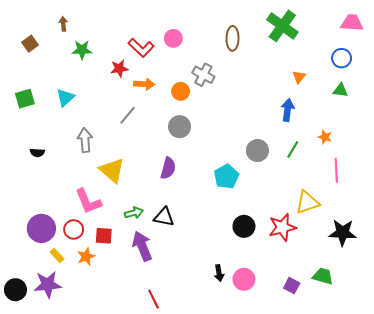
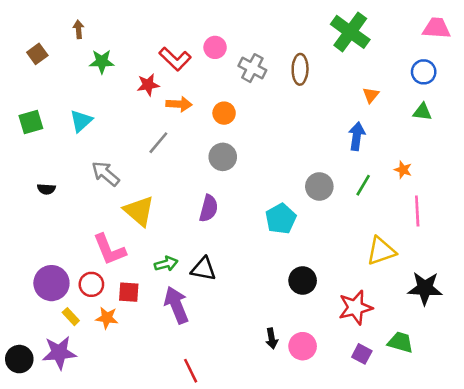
brown ellipse: (233, 38) -> (300, 69), moved
gray cross: (203, 75) -> (252, 68), moved
gray arrow: (85, 140) -> (106, 174), turned -45
red star: (282, 227) -> (355, 308), moved
orange star: (86, 256) -> (107, 318), turned 30

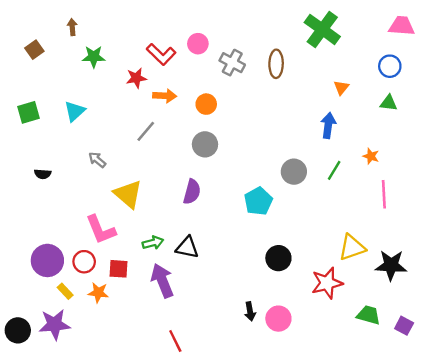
gray arrow: (106, 174) -> (97, 160), size x0.7
yellow triangle: (381, 251) -> (352, 247), moved
purple square: (362, 354) -> (404, 326), moved

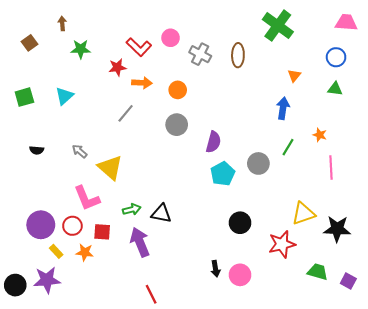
gray arrow: (97, 160) -> (80, 151), moved
gray circle: (294, 172) -> (258, 163), moved
purple semicircle: (192, 192) -> (213, 142), moved

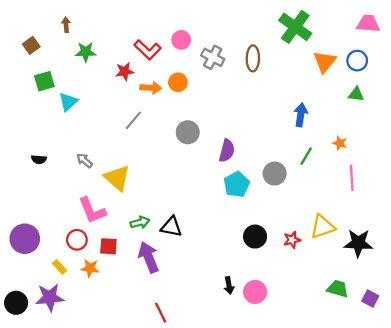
orange triangle: (294, 76) -> (325, 62), moved, size x1.6
orange circle: (178, 90) -> (178, 82), moved
green square: (24, 97) -> (44, 81), moved
purple circle: (41, 225) -> (25, 239), moved
red star: (282, 244) -> (292, 240), moved, size x0.6

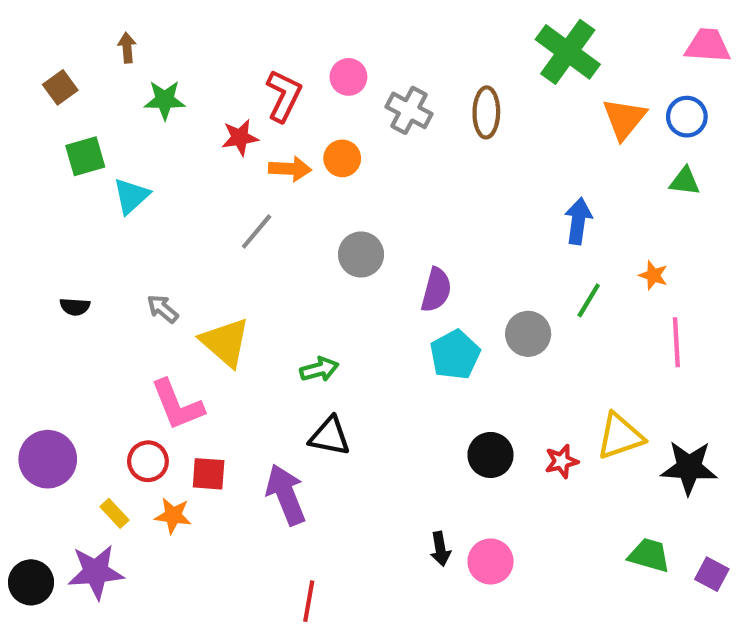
red L-shape: (148, 50) -> (284, 96), turned -108
green arrow: (140, 222) -> (319, 369), moved
red line: (161, 313) -> (309, 601), turned 36

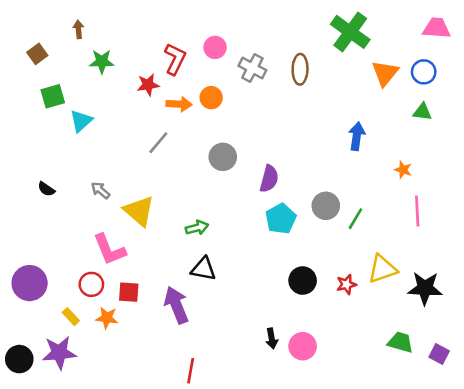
green line: (589, 300) -> (355, 219), moved
black semicircle: (75, 307) -> (46, 189), turned 30

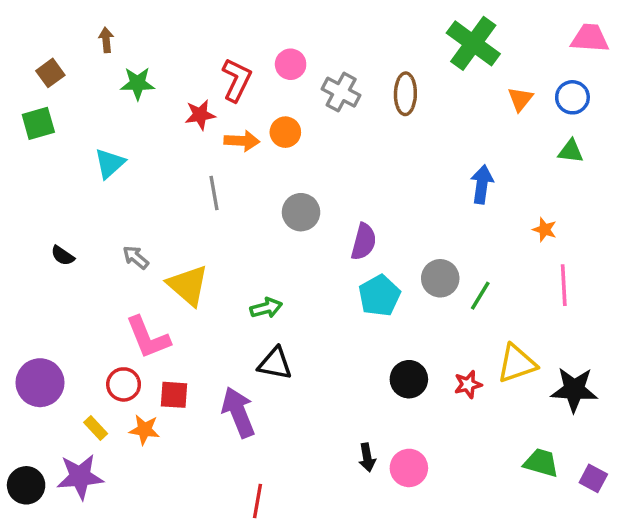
orange triangle: (385, 73) -> (520, 99), size x0.7
green square: (53, 96) -> (38, 123), moved
gray line: (158, 143) -> (214, 193), turned -50

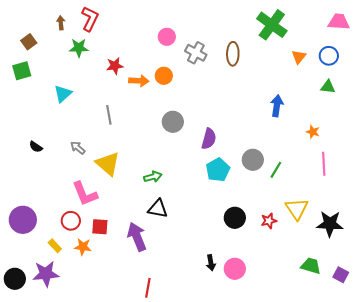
red L-shape: (237, 80) -> (90, 19), moved
gray line: (214, 193) -> (109, 115), moved
yellow triangle: (517, 364) -> (297, 209), turned -45

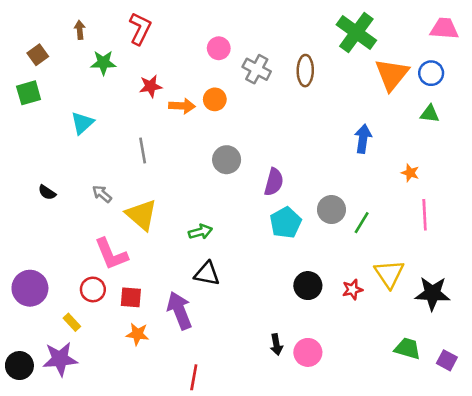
red L-shape: (90, 19) -> (140, 29), moved
orange triangle: (299, 57) -> (392, 74), size x1.8
orange star: (83, 247) -> (137, 334), moved

